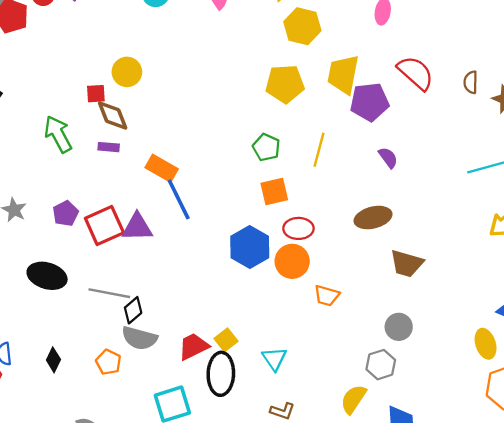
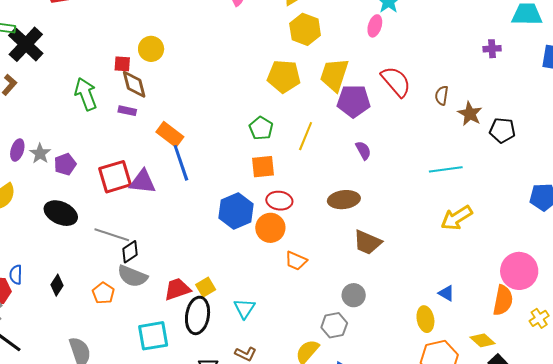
purple pentagon: (66, 213) -> (65, 164), moved

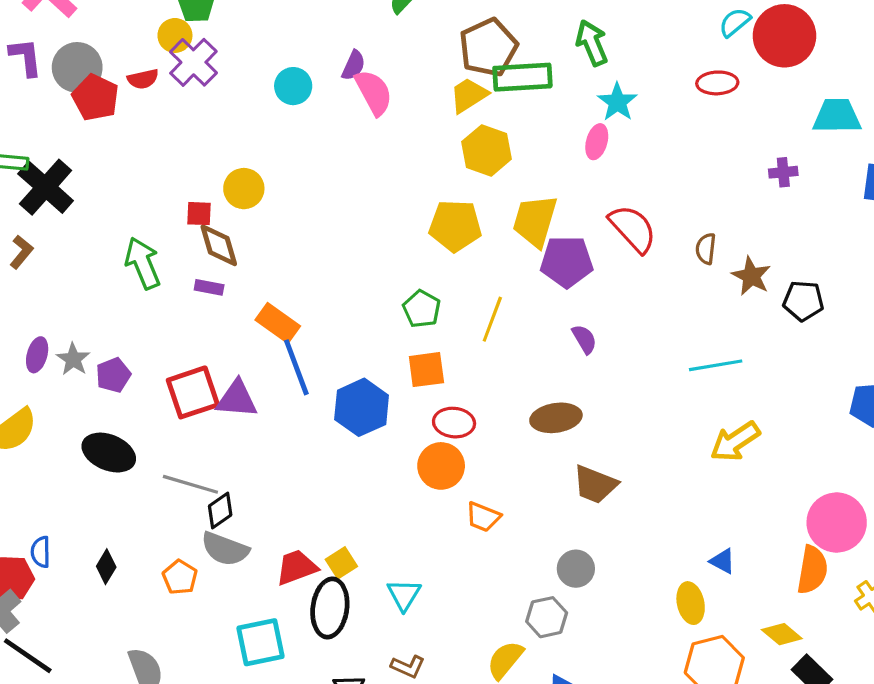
blue hexagon: (236, 211) -> (362, 407), moved

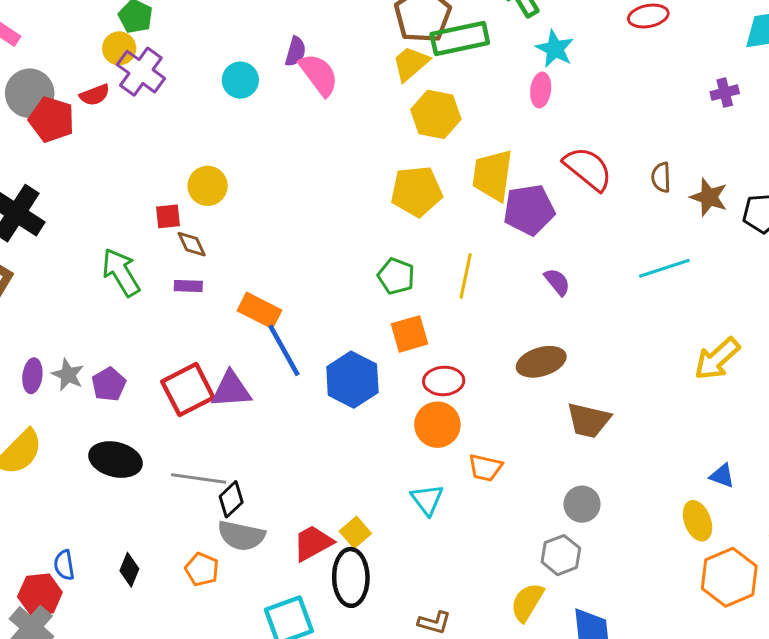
brown diamond: (219, 245) -> (192, 244), size x0.7
cyan line: (716, 365) -> (664, 268), moved
cyan triangle: (404, 595) -> (427, 500), moved

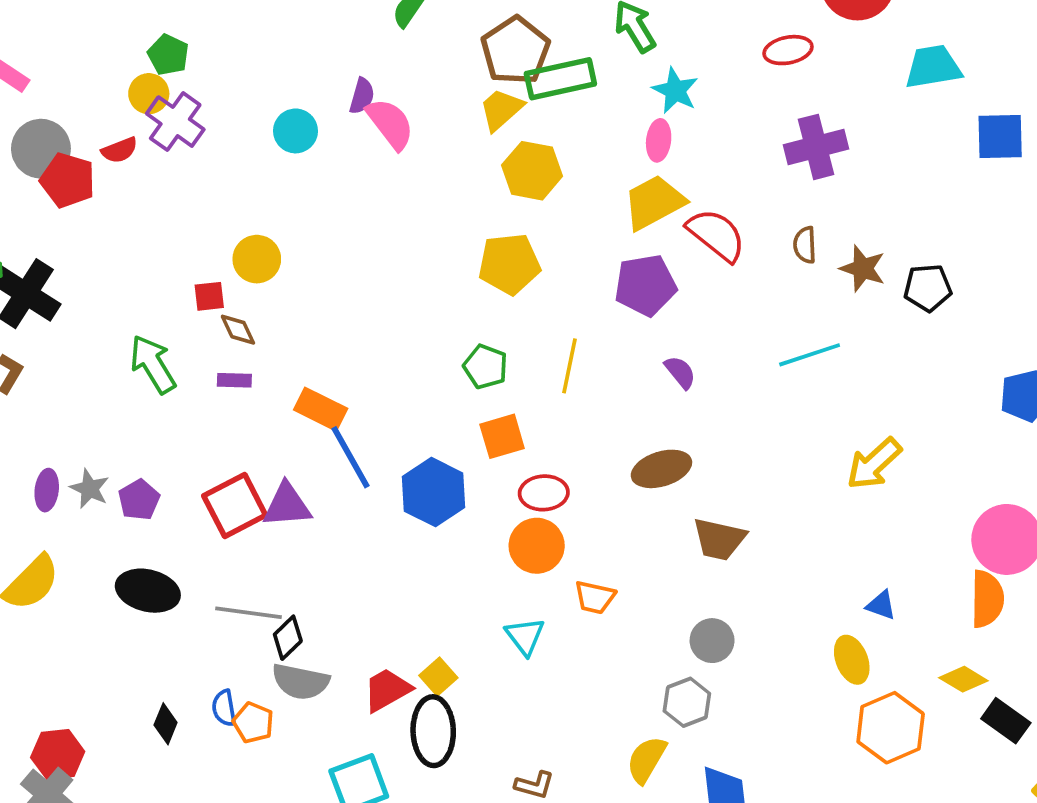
purple cross: (725, 93) -> (816, 147), moved, size x1.8
yellow trapezoid: (493, 175) -> (654, 202), moved, turned 54
blue semicircle: (64, 565) -> (224, 708), moved

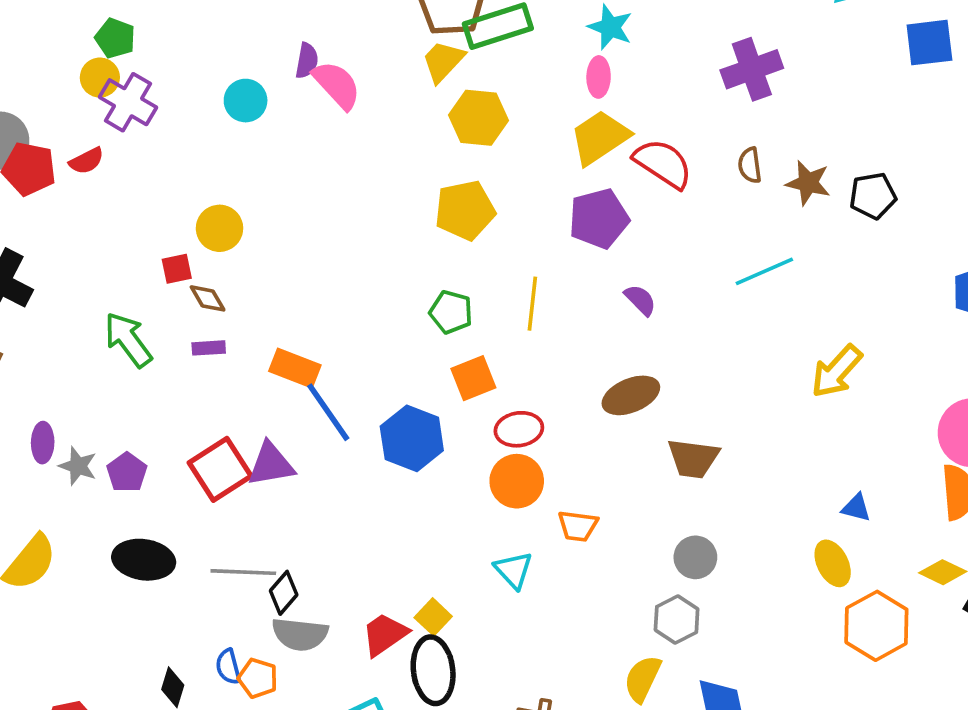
red semicircle: (120, 150) -> (87, 161), moved
purple ellipse: (47, 490) -> (43, 443), moved

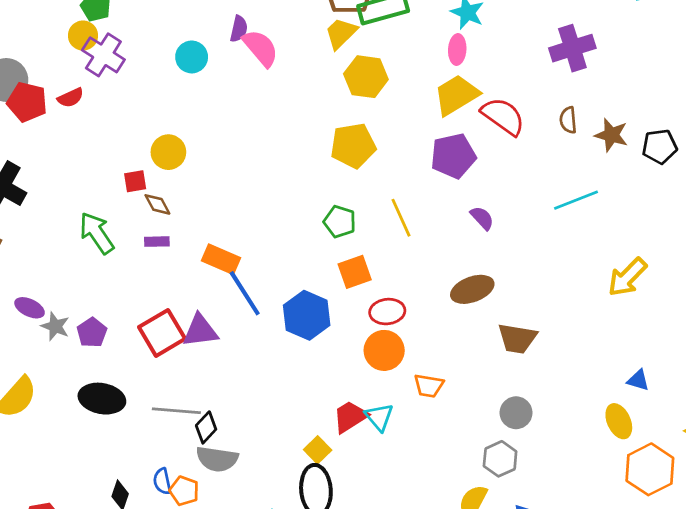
yellow line: (532, 304) -> (401, 218), turned -33
purple ellipse: (43, 443) -> (30, 308), turned -68
red trapezoid: (385, 634) -> (350, 417), moved

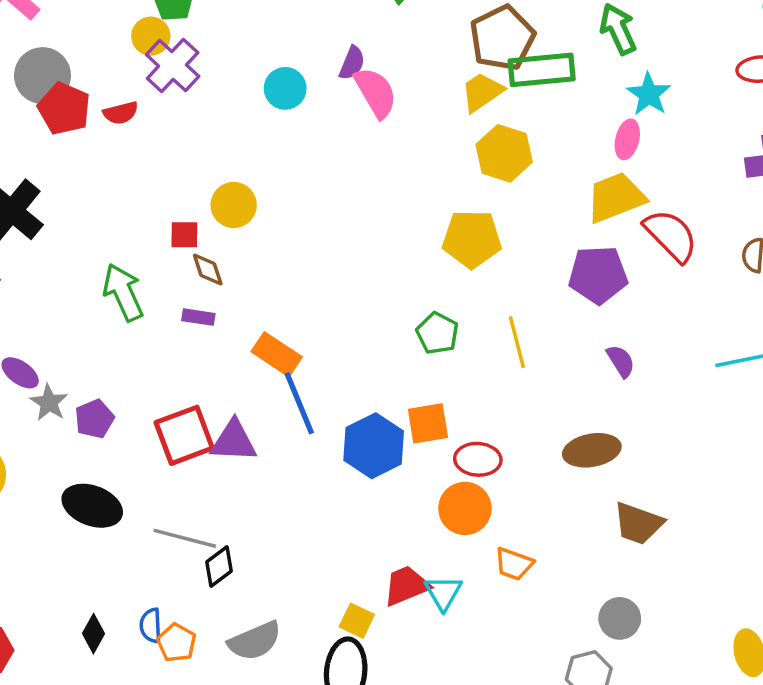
orange square: (355, 272) -> (428, 423), moved
yellow square: (318, 450) -> (357, 621), turned -30
gray semicircle: (217, 459) -> (255, 641), moved, turned -42

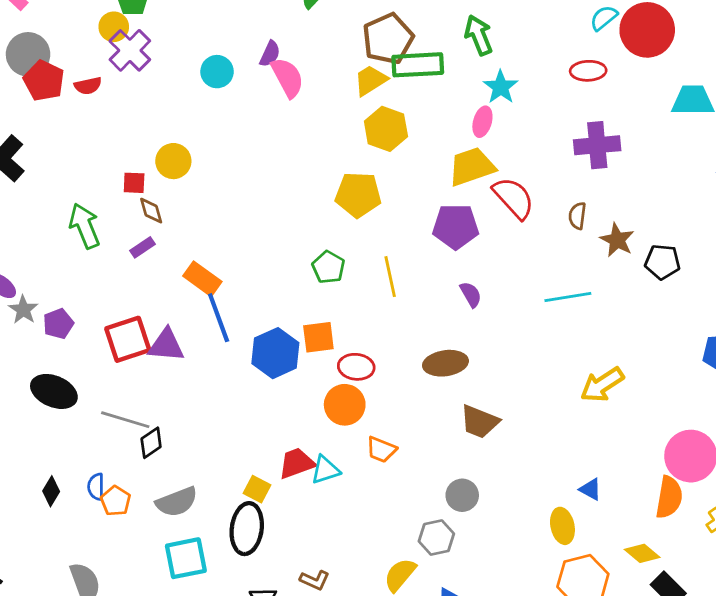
purple rectangle: (198, 317) -> (142, 247), turned -45
cyan triangle: (443, 593) -> (325, 470), turned 40

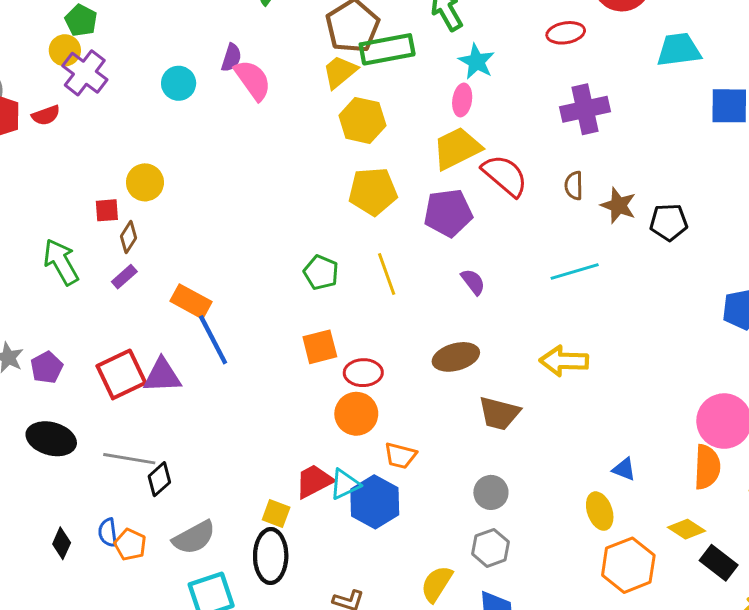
yellow pentagon: (358, 195) -> (373, 191), moved
brown diamond: (151, 211) -> (128, 237), turned 56
blue hexagon: (275, 353) -> (375, 502), moved
yellow arrow: (602, 385) -> (564, 361), moved, turned 42
gray hexagon: (436, 538) -> (490, 548), moved

